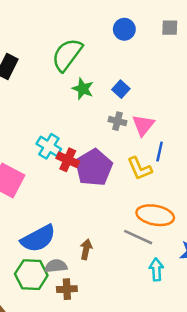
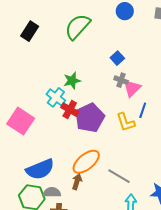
green star: (83, 89) -> (72, 81), moved, turned 30
gray cross: (117, 121) -> (121, 80), moved
orange ellipse: (155, 215) -> (86, 162), moved, turned -56

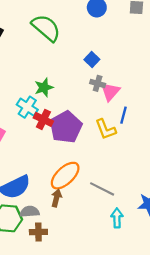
green semicircle: (78, 27) -> (46, 28), turned 92

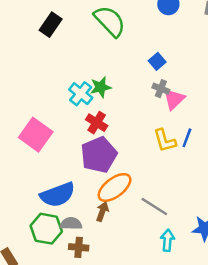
cyan cross: (27, 107) -> (81, 94), moved
blue line: (124, 115) -> (187, 138), moved
purple pentagon: (66, 127) -> (99, 155), moved

